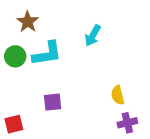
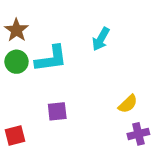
brown star: (28, 22) -> (16, 30), moved
yellow semicircle: (118, 95) -> (128, 104), turned -120

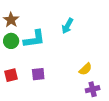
red square: (15, 135) -> (11, 75), moved

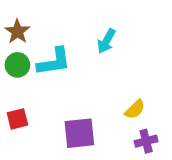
purple square: (38, 74) -> (79, 133), moved, size x1.5

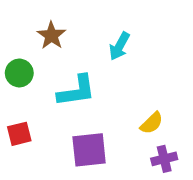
brown star: (17, 32) -> (51, 35), moved
cyan L-shape: (54, 62) -> (77, 91), moved

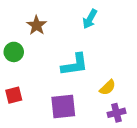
cyan arrow: (119, 46) -> (90, 19), moved
cyan L-shape: (77, 91) -> (75, 65), moved

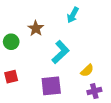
brown star: (37, 25) -> (36, 28), moved
cyan L-shape: (75, 65) -> (60, 52), turned -35

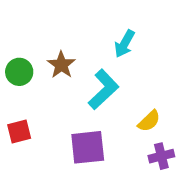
cyan arrow: (73, 15) -> (125, 44), moved
brown star: (36, 28) -> (61, 65), moved

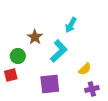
green circle: (19, 72) -> (18, 56), moved

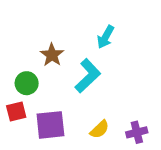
yellow semicircle: (85, 69) -> (100, 129), moved
purple square: (50, 84) -> (50, 125), moved

